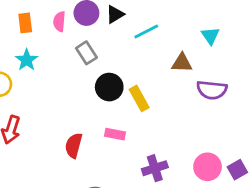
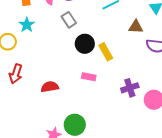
red semicircle: (74, 145) -> (50, 87), moved, turned 66
purple cross: (155, 168) -> (130, 88), moved

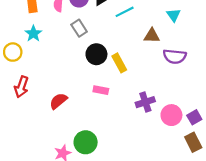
red semicircle: (50, 87) -> (58, 101), turned -30

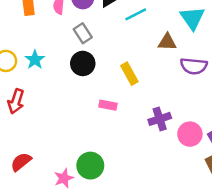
cyan triangle: (174, 15) -> (192, 18), size x1.5
cyan star: (33, 34) -> (35, 60), moved
black circle: (96, 54) -> (83, 63), moved
red semicircle: (58, 101) -> (21, 162), moved

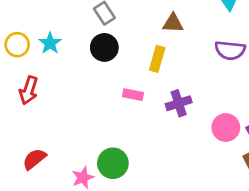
brown triangle: (167, 42) -> (173, 23), moved
yellow rectangle: (129, 74) -> (157, 59), turned 45
purple cross: (160, 119) -> (179, 103), moved

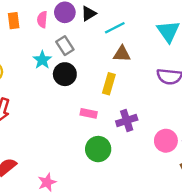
cyan star: (50, 43) -> (42, 60), moved
green circle: (113, 163) -> (98, 149), moved

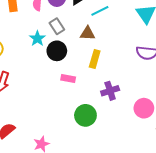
brown triangle: (122, 54) -> (88, 33), moved
pink rectangle: (89, 113) -> (68, 78), moved

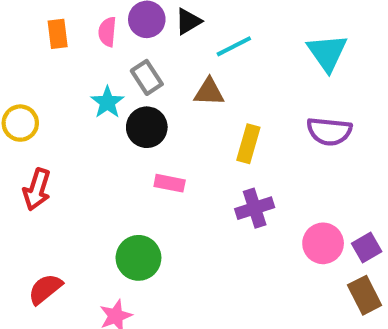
yellow rectangle: (95, 59) -> (248, 144), moved
green circle: (85, 115) -> (138, 258), moved

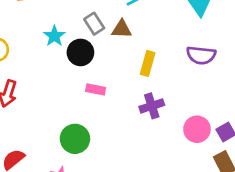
gray rectangle: (147, 77) -> (94, 24), moved

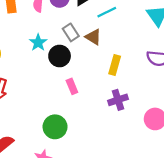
brown triangle: (122, 29) -> (93, 37), turned 30
pink rectangle: (96, 89) -> (72, 86), turned 56

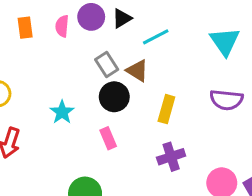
cyan star: (38, 43) -> (62, 112), moved
black circle: (60, 56) -> (114, 97), moved

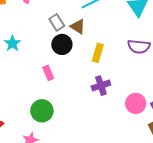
cyan star: (62, 112) -> (12, 43), moved
pink rectangle: (108, 138) -> (48, 73), moved

